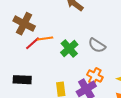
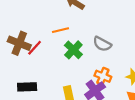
brown cross: (24, 24) -> (19, 43), moved
orange line: (45, 39) -> (60, 30), moved

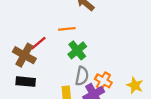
brown cross: (19, 43) -> (24, 55), moved
gray semicircle: (102, 44) -> (82, 76), moved, turned -114

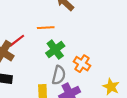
orange cross: (103, 81) -> (82, 64), moved

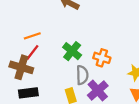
orange line: (46, 28) -> (32, 36), moved

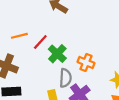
red line: (32, 52) -> (40, 42), moved

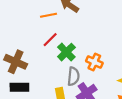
orange line: (19, 36) -> (49, 15), moved

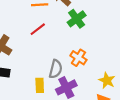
green cross: (66, 52) -> (77, 19), moved

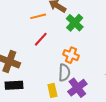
orange cross: (78, 58) -> (71, 55), moved

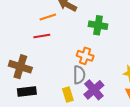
green cross: (75, 23) -> (98, 25), moved, turned -30
red line: (41, 39) -> (42, 36), moved, turned 42

